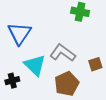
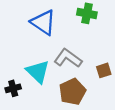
blue triangle: (19, 33) -> (43, 22), moved, turned -30

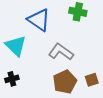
brown square: (104, 70) -> (92, 80), moved
cyan triangle: (38, 72) -> (16, 46), moved

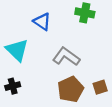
blue triangle: (39, 20) -> (42, 22), size x0.7

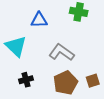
blue triangle: (42, 22) -> (39, 20), turned -36
black cross: (13, 86) -> (26, 80), moved

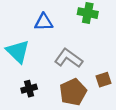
brown square: (93, 81) -> (103, 80), moved

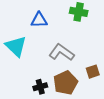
black cross: (29, 89) -> (40, 87), moved

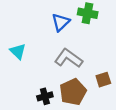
blue triangle: (39, 20) -> (61, 22), moved, turned -42
cyan triangle: (16, 46) -> (18, 51), size x0.7

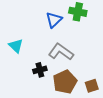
brown square: (103, 80) -> (92, 86), moved
black cross: (45, 96) -> (40, 70), moved

